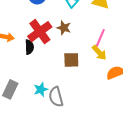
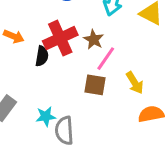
pink line: (100, 38) -> (106, 59), moved

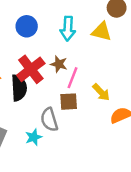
black semicircle: (42, 56) -> (19, 88), size x1.5
gray semicircle: (64, 131) -> (49, 120), moved

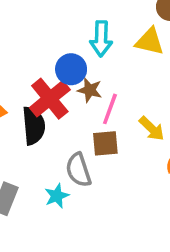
blue circle: (27, 26) -> (71, 69), moved

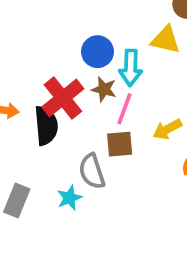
cyan arrow: (101, 39) -> (131, 68), moved
blue circle: (71, 69) -> (98, 52), moved
yellow arrow: (152, 129) -> (167, 129), turned 108

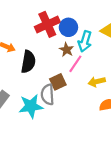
red cross: (63, 98) -> (47, 24), moved
brown square: (120, 144) -> (58, 82), moved, turned -35
cyan star: (69, 198) -> (31, 106), size x1.6

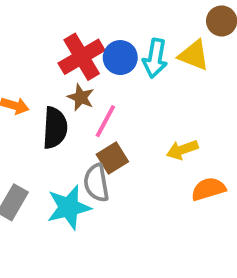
cyan arrow: (85, 41) -> (155, 58), moved
brown star: (67, 50) -> (81, 97), moved
pink line: (75, 64) -> (105, 121), moved

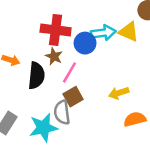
red cross: (82, 57) -> (56, 30), turned 36
blue circle: (120, 58) -> (85, 43), moved
cyan arrow: (155, 58) -> (103, 33), turned -110

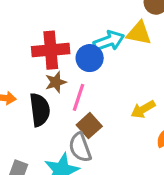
brown star: (54, 56) -> (56, 82), turned -30

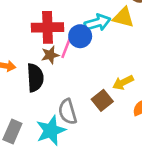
pink line: (79, 97) -> (67, 47), moved
brown square: (89, 126) -> (102, 100), moved

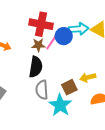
black semicircle: (35, 78) -> (36, 67), moved
cyan star: (51, 131) -> (60, 105), moved, turned -30

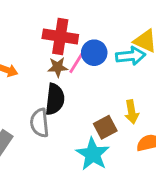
cyan arrow: (79, 29) -> (131, 56), moved
yellow arrow: (88, 77) -> (132, 112), turned -84
gray semicircle: (42, 90) -> (40, 123), moved

